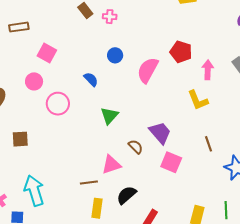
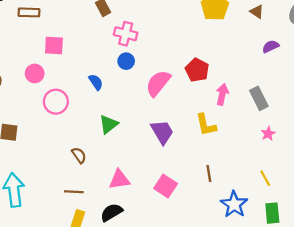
pink cross: (110, 17) -> (126, 34), moved, size x1.5
pink square: (47, 53) -> (54, 46), turned -36
purple trapezoid: (160, 133) -> (162, 132), moved
brown semicircle: (136, 147) -> (79, 155), moved
pink triangle: (111, 165) -> (119, 180), moved

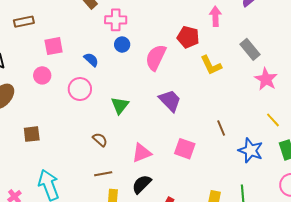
blue semicircle: (96, 82) -> (91, 60), moved
pink arrow: (222, 94) -> (215, 16), moved
pink circle: (56, 102) -> (80, 89), moved
yellow L-shape: (206, 125) -> (211, 65), moved
pink star: (268, 134) -> (266, 79), size x1.6

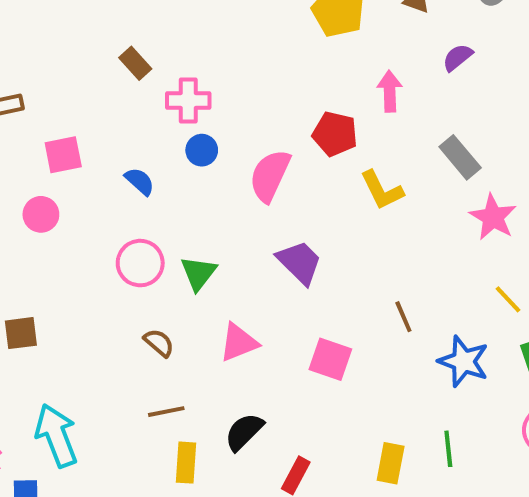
pink circle: (80, 89) -> (140, 263), moved
pink triangle: (142, 153) -> (239, 342), moved

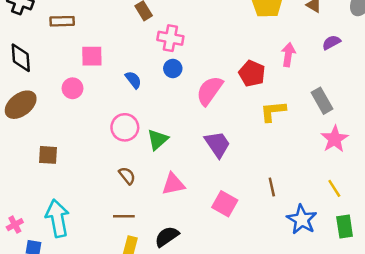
yellow L-shape: (382, 190) -> (273, 111), turned 100

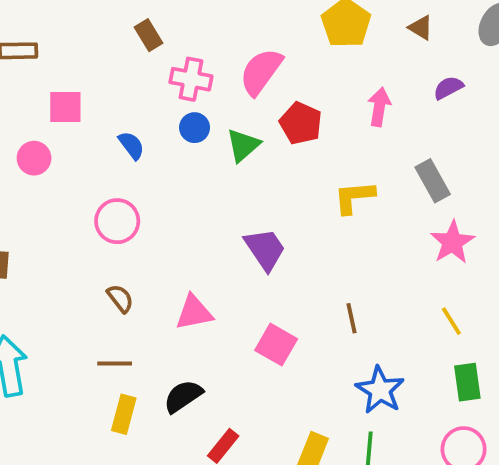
red pentagon: (252, 73) -> (301, 123), moved
pink semicircle: (210, 91) -> (261, 72), moved
green triangle: (158, 140) -> (243, 145), moved
blue star: (302, 220) -> (380, 390), moved

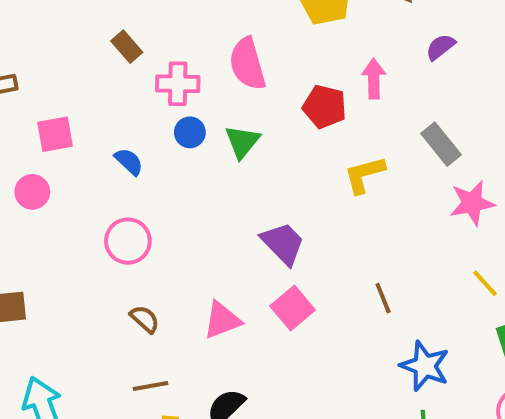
pink semicircle: (261, 72) -> (247, 64), turned -42
red pentagon: (301, 123) -> (325, 107), moved
pink star: (452, 242) -> (472, 203), turned 30
pink square: (276, 345) -> (293, 308), moved, turned 30

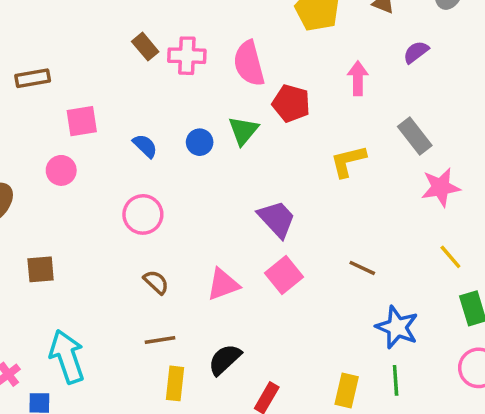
pink cross: (178, 84) -> (187, 56), moved
red pentagon: (325, 107) -> (291, 103), moved
blue circle: (190, 132) -> (200, 142), moved
brown line: (383, 298) -> (362, 268), turned -44

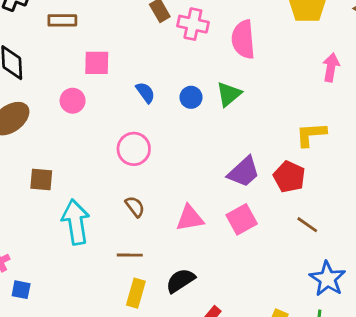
red pentagon: (291, 103) -> (289, 177), moved
purple trapezoid: (277, 219) -> (244, 172), turned 81
cyan arrow: (67, 357) -> (76, 222), moved

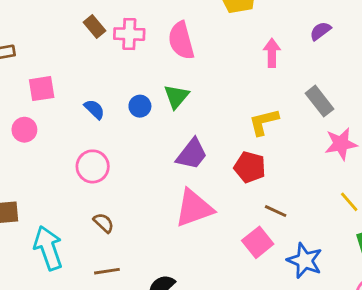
purple trapezoid: (244, 172) -> (192, 154), moved
pink triangle: (190, 218) -> (194, 208), moved, size x1.4
pink square: (242, 219) -> (258, 242), moved

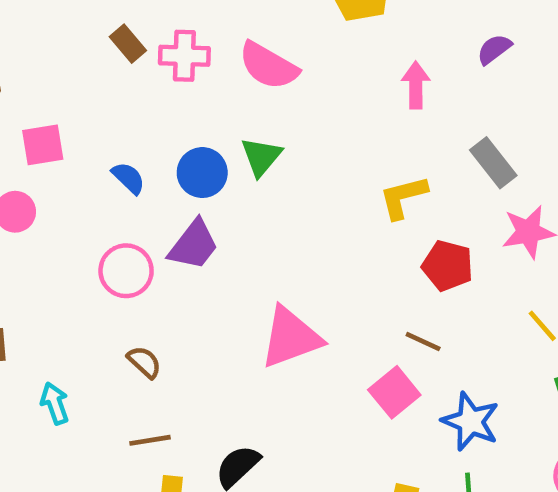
pink semicircle: (181, 40) -> (268, 66), turned -45
blue circle: (140, 106) -> (202, 173), size x1.4
purple trapezoid: (192, 154) -> (194, 245), moved
red pentagon: (250, 167) -> (448, 266), moved
cyan arrow: (48, 248) -> (55, 403), size x0.6

